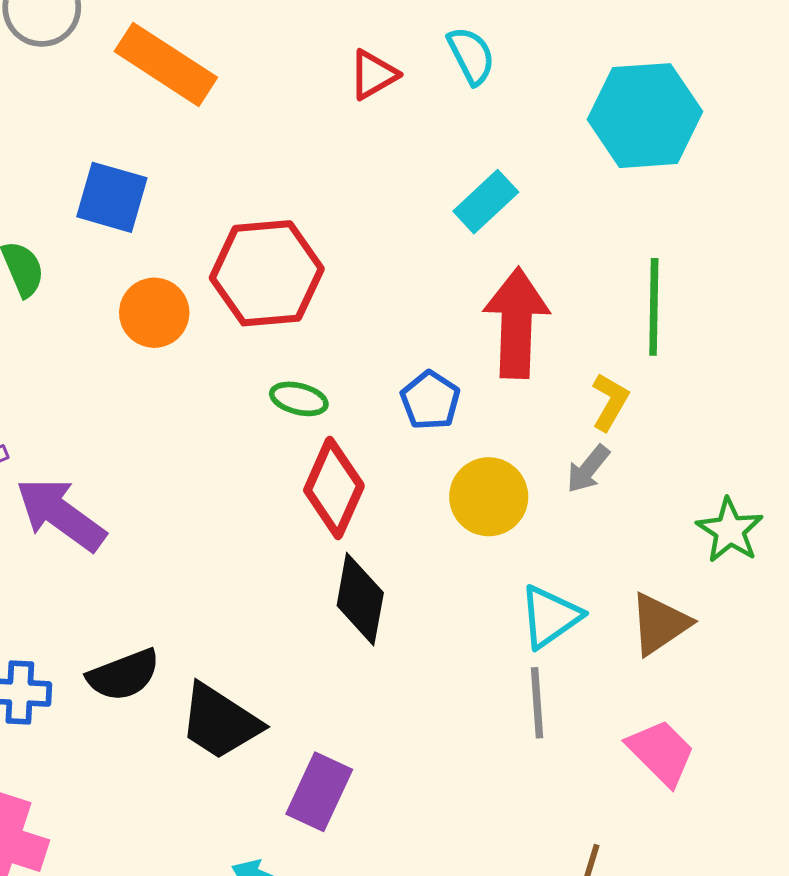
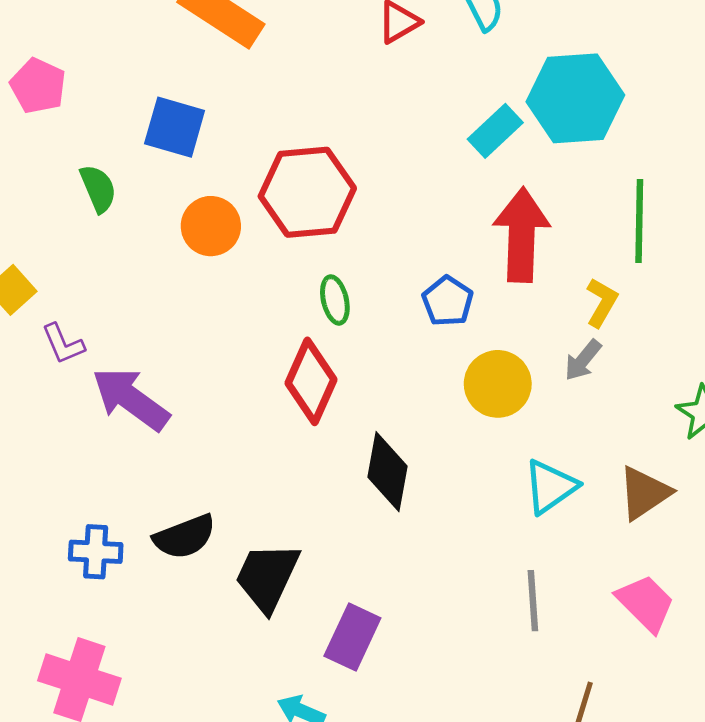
cyan hexagon: (645, 116) -> (575, 98), moved
green ellipse: (299, 399) -> (335, 300), turned 63
red diamond: (334, 488) -> (311, 381), moved
gray line: (537, 703) -> (533, 601), moved
black trapezoid: (220, 722) -> (267, 577), turned 82

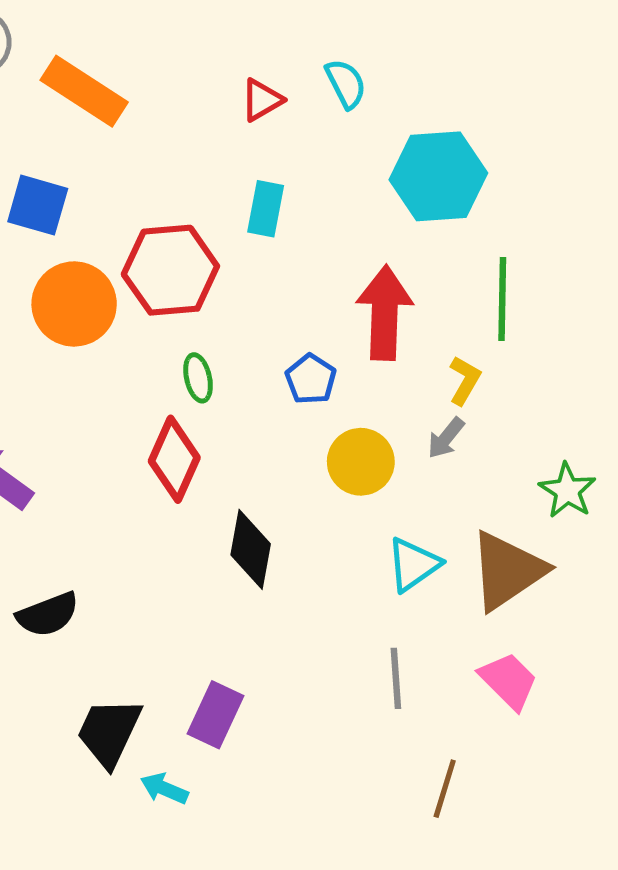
cyan rectangle: (495, 131) -> (266, 209), moved, turned -36
orange circle: (211, 226) -> (74, 304), size x1.4
brown triangle: (644, 493) -> (507, 571), size x1.5
black trapezoid: (267, 577) -> (109, 732), moved

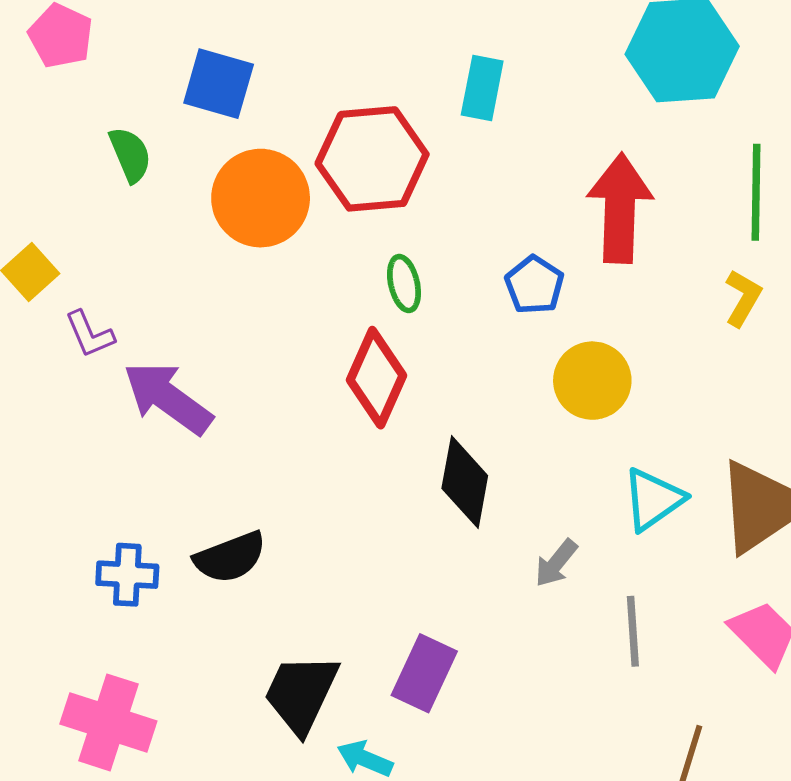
yellow L-shape: (465, 380) -> (743, 298), moved
gray arrow: (446, 438) -> (556, 563), moved

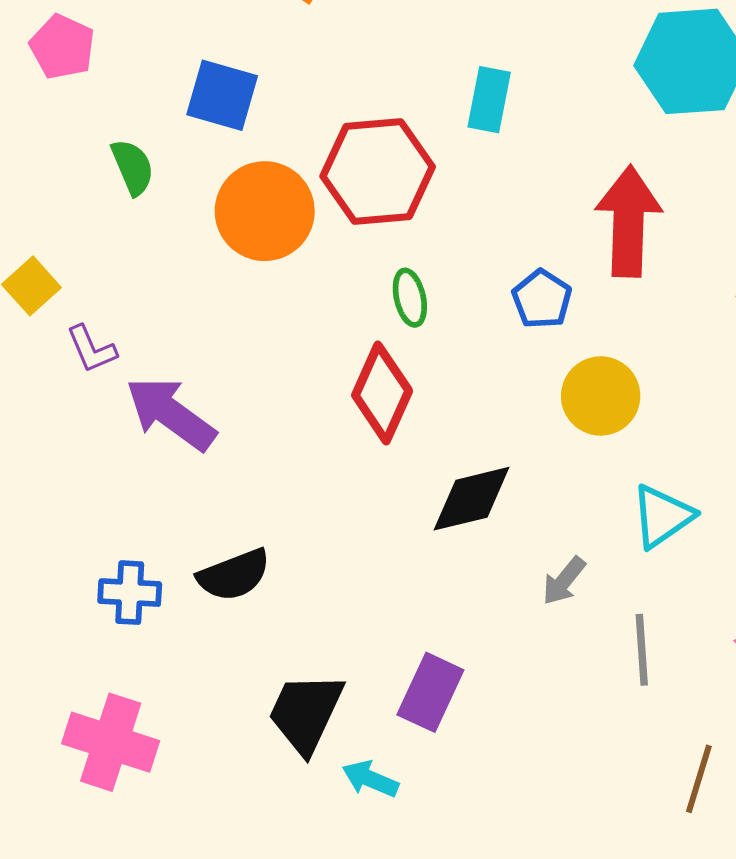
black diamond: (465, 482) -> (472, 499), turned 66

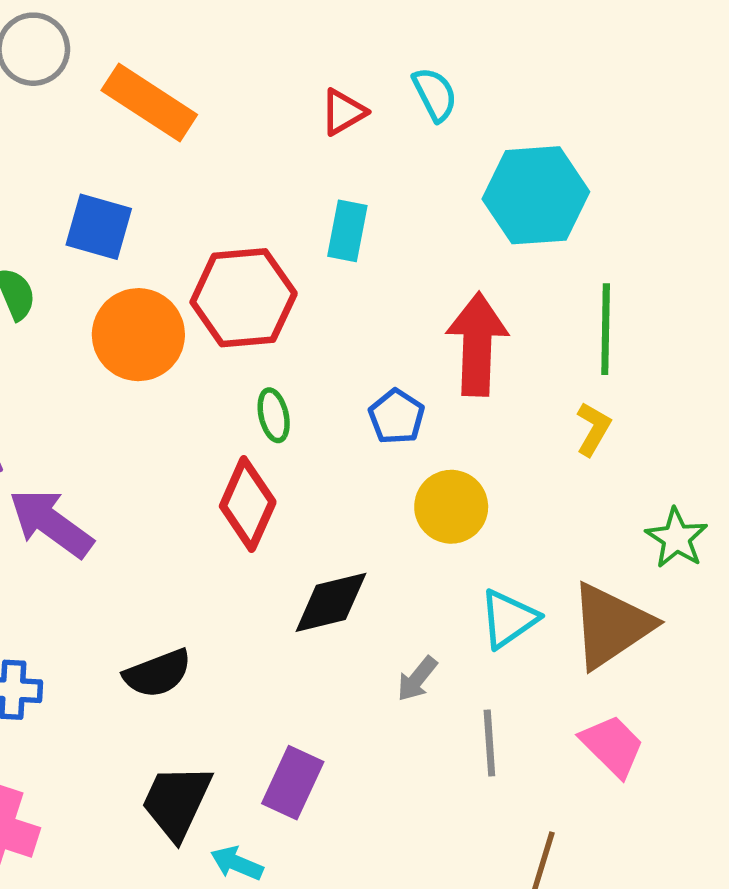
black semicircle: (234, 575) -> (158, 673), moved

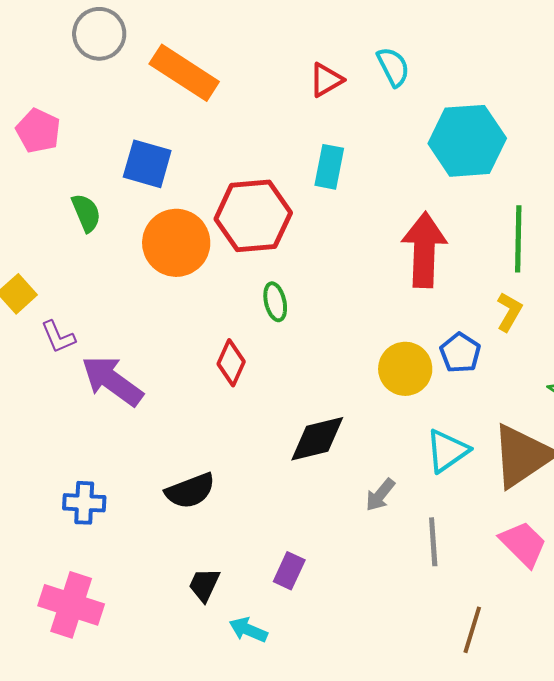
blue pentagon: (397, 417) -> (460, 353), moved
red diamond: (248, 504) -> (231, 363), moved, size x0.7
purple rectangle: (293, 783) -> (289, 571), size x0.7
black trapezoid: (177, 802) -> (204, 585), size x0.6

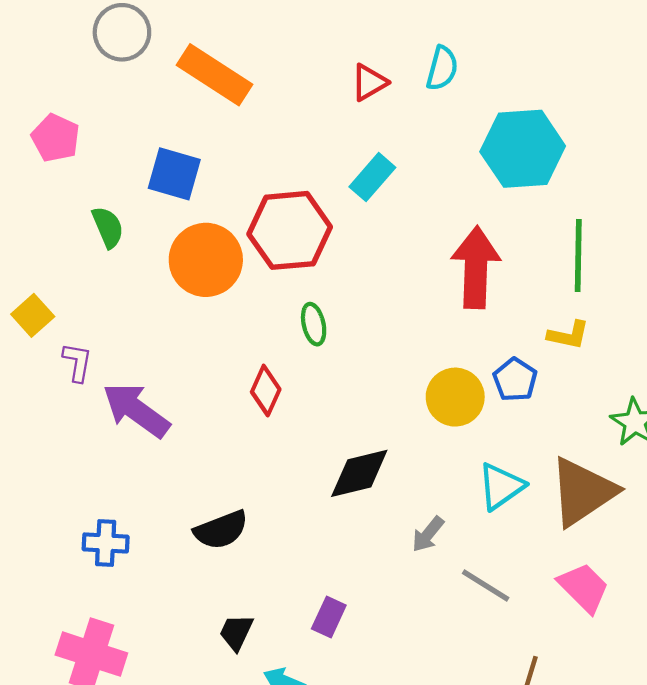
cyan semicircle: (393, 67) -> (442, 68), turned 42
cyan rectangle: (329, 167) -> (372, 177), turned 30
yellow L-shape: (509, 312) -> (568, 335), turned 72
purple L-shape: (58, 337) -> (77, 362), turned -147
gray line: (433, 542) -> (486, 585), turned -54

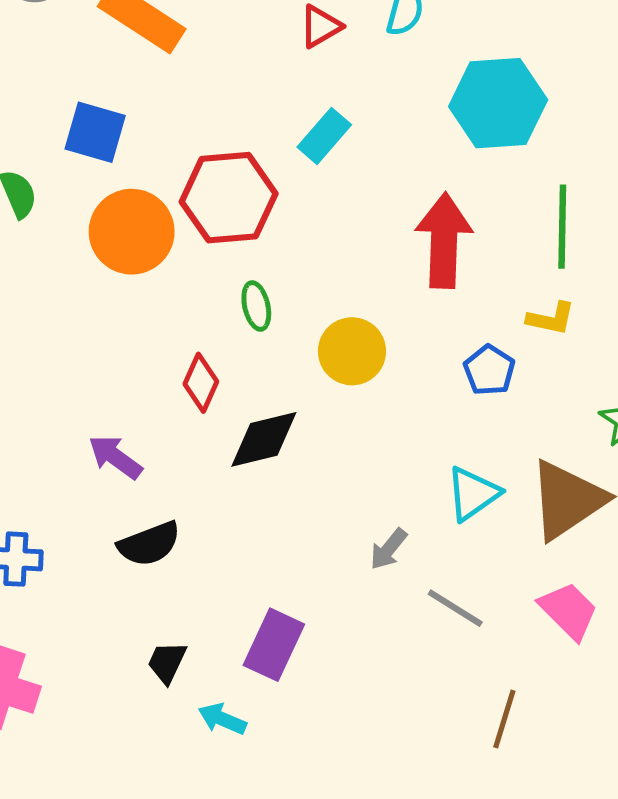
yellow circle: (455, 397) -> (352, 351), moved
purple arrow: (136, 410) -> (115, 457), moved, size x0.7
black diamond: (359, 473) -> (264, 439), moved
purple rectangle: (329, 617) -> (274, 645), size x1.5

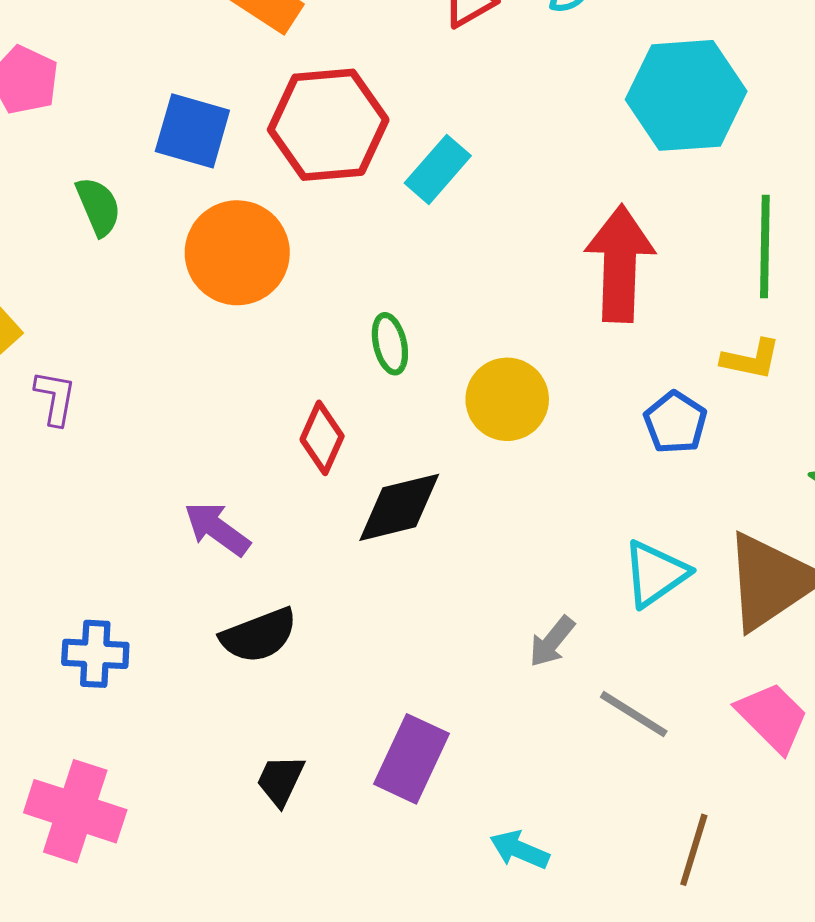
cyan rectangle: (324, 136) -> (438, 169), moved
red hexagon: (229, 198) -> (328, 125), moved
cyan arrow: (222, 719) -> (520, 850), moved

